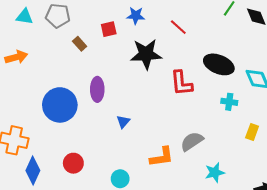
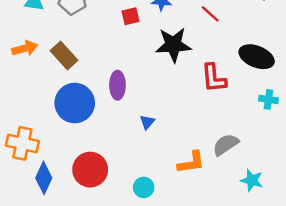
brown rectangle: (80, 44) -> (64, 55), moved, size x1.6
red circle: (73, 163) -> (90, 170), size x1.5
cyan star: (215, 173) -> (252, 180), turned 30

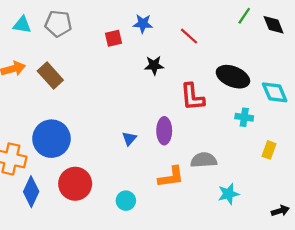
black star: (173, 45) -> (154, 65), size x0.6
purple ellipse: (117, 85) -> (164, 131), moved
blue circle: (75, 103) -> (51, 139), moved
gray semicircle: (226, 145) -> (204, 160), turned 30
cyan star: (252, 180) -> (228, 194), turned -30

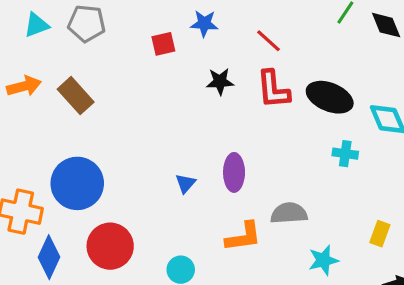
cyan triangle: (22, 25) -> (36, 25), turned -30
red L-shape: (192, 97) -> (273, 89), moved
yellow rectangle: (269, 150) -> (380, 234), moved

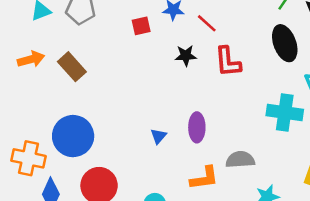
red line: (269, 41) -> (207, 23), moved
black ellipse: (330, 97) -> (285, 43), moved, turned 48
cyan cross: (345, 154) -> (285, 113), size x1.8

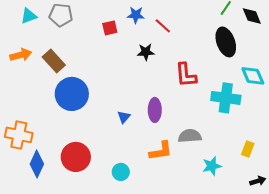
red L-shape: (228, 62) -> (186, 75), moved
blue circle: (73, 136) -> (72, 94), moved

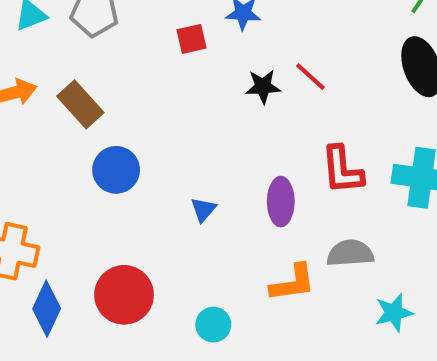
red line: (163, 26) -> (311, 77), moved
red L-shape: (186, 75) -> (342, 170), moved
blue circle: (72, 94) -> (116, 170), size x0.7
blue triangle: (124, 117) -> (203, 210), moved

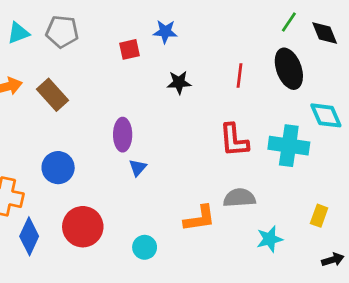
red line: (311, 77) -> (239, 76), moved, turned 55
blue circle: (116, 170) -> (58, 168), moved
purple ellipse: (281, 202) -> (123, 135), moved

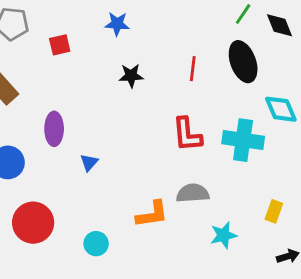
red square: (129, 49) -> (60, 45), moved
purple ellipse: (123, 135) -> (54, 129), moved

